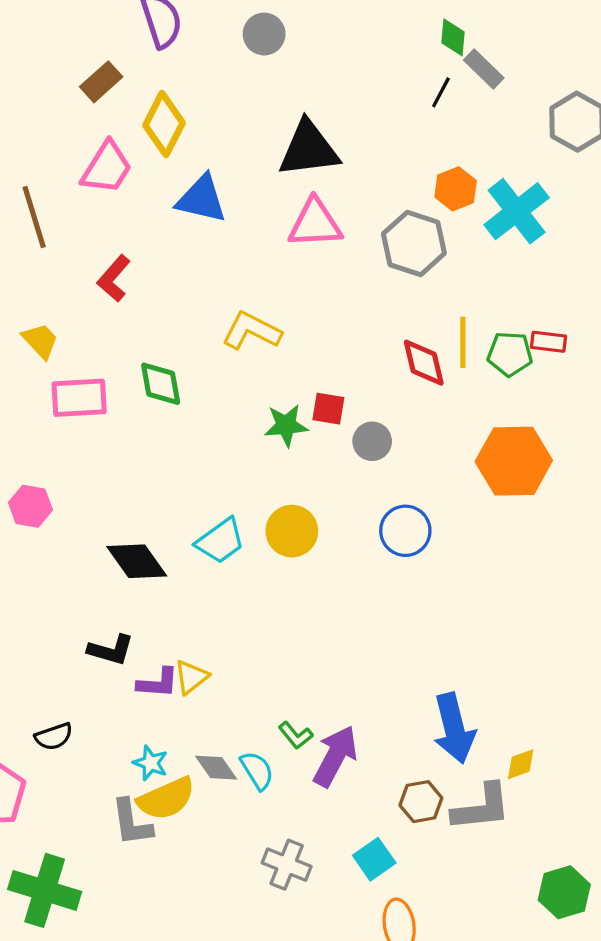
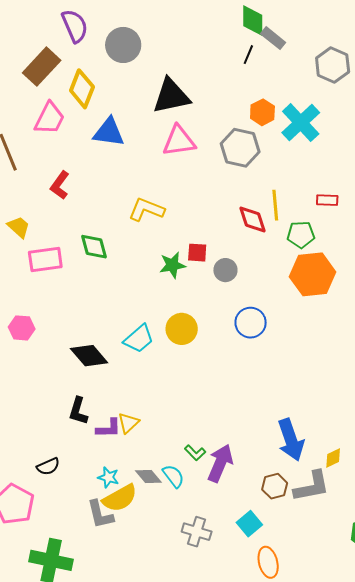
gray circle: (264, 34) -> (123, 45), moved, size x1.4
green diamond: (453, 37) -> (253, 20), size x1.4
brown rectangle: (101, 82) -> (42, 67), size x1.5
green pentagon: (510, 354) -> (301, 235), moved
black L-shape: (111, 650) -> (78, 411), turned 96

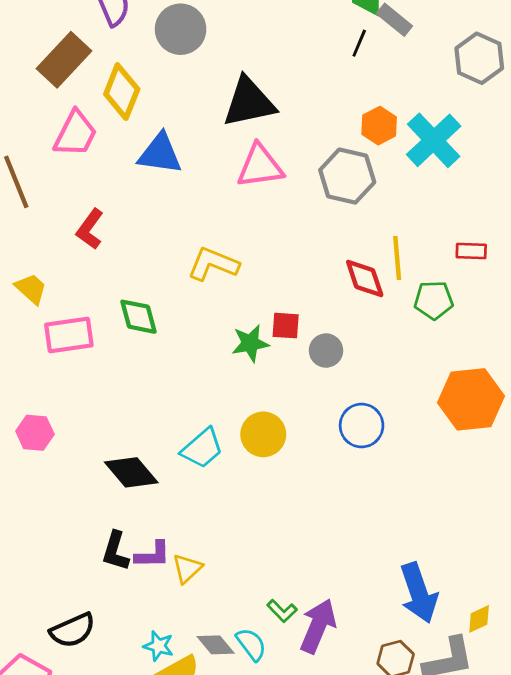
orange hexagon: (313, 274) -> (471, 399), moved
purple L-shape: (109, 428) -> (153, 555), moved
black semicircle: (48, 466) -> (73, 630), size x1.4

